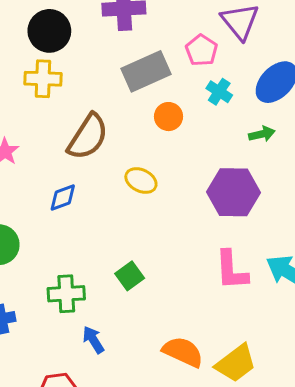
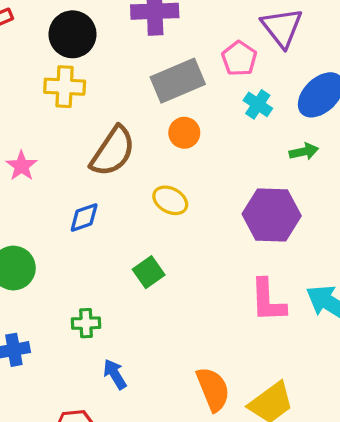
orange circle: (169, 117) -> (184, 133), moved
green square: (130, 276) -> (149, 272), moved
green cross: (66, 294) -> (86, 323), size x0.7
orange semicircle: (183, 352) -> (213, 389), turned 42

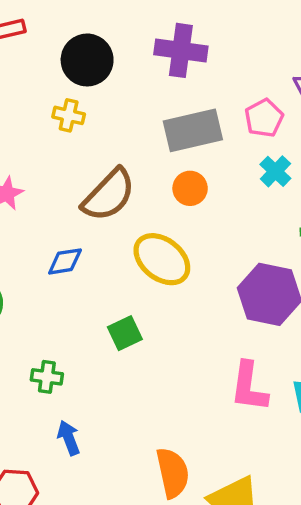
yellow cross: (65, 87) -> (69, 115), size x0.7
yellow ellipse: (170, 200) -> (162, 259), size x1.5

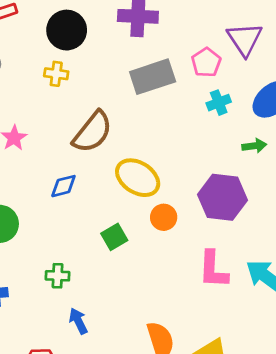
cyan cross: (275, 171) -> (219, 103), turned 30
orange circle: (190, 188) -> (164, 217), moved

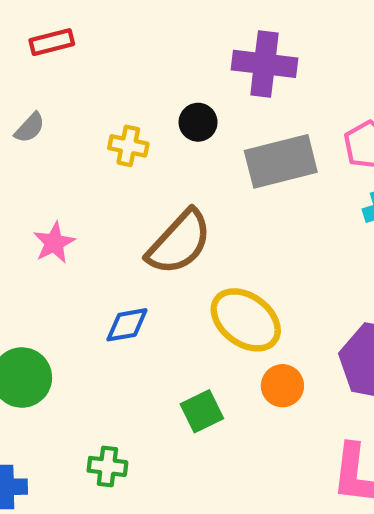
black circle: (67, 30) -> (198, 122), moved, size x0.6

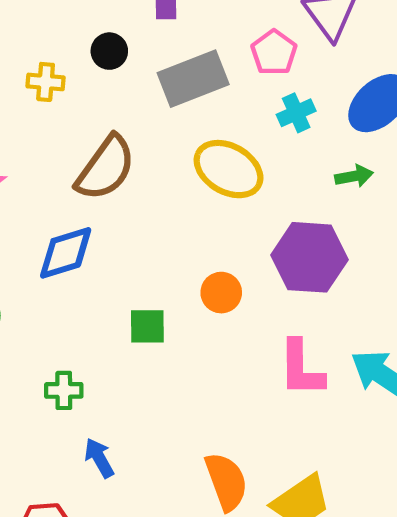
yellow ellipse: (246, 320) -> (229, 169), moved
blue diamond: (127, 325) -> (66, 253), size x1.4
green square: (202, 411) -> (147, 326), turned 33

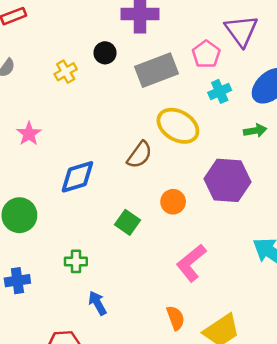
yellow cross: (46, 82) -> (66, 72), turned -35
brown semicircle: (106, 168) -> (140, 155), moved, size x0.7
green square: (147, 326) -> (128, 222), turned 35
pink L-shape: (301, 368) -> (191, 263), moved, turned 51
orange semicircle: (226, 481) -> (176, 318), size x0.7

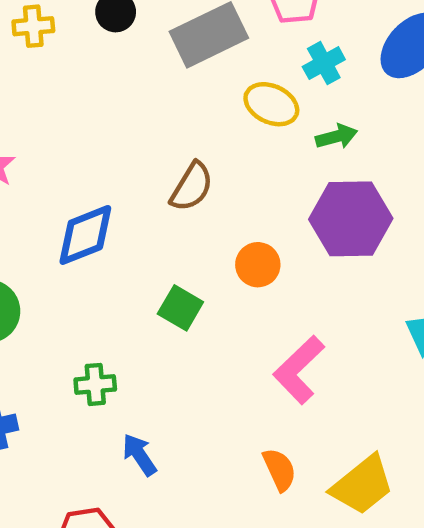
yellow cross: (66, 72) -> (33, 26), moved, turned 30
yellow ellipse: (178, 126) -> (271, 104), moved, size x0.7
green arrow: (255, 131) -> (337, 137), moved

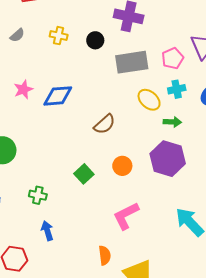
blue diamond: (85, 235) -> (58, 96), moved

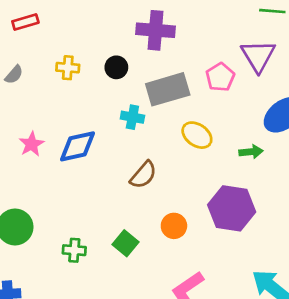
cyan cross: (177, 89) -> (132, 117), moved, turned 30
green arrow: (172, 122) -> (251, 152), moved
green cross: (38, 195) -> (74, 250), moved

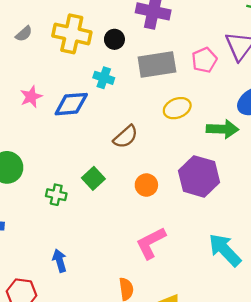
yellow cross: (68, 68) -> (72, 34), size x1.8
cyan cross: (132, 117) -> (104, 78), moved
yellow ellipse: (197, 135) -> (177, 108), turned -64
green arrow: (251, 152) -> (223, 129), size x1.5
green square: (125, 243) -> (93, 178), moved

